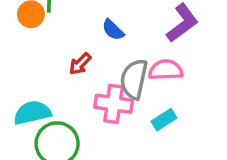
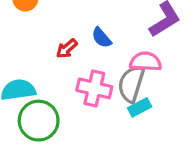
blue semicircle: (113, 30) -> (101, 38), moved
gray semicircle: (134, 79) -> (131, 84), moved

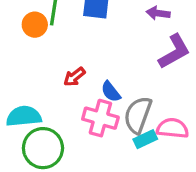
blue semicircle: (101, 38) -> (111, 92), moved
pink semicircle: (146, 62) -> (173, 128), moved

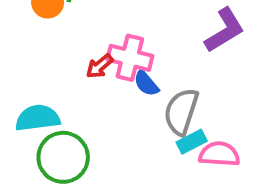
pink cross: (100, 118) -> (130, 58), moved
pink semicircle: (173, 128) -> (219, 154), moved

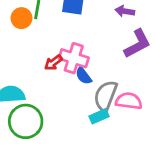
cyan rectangle: (192, 142) -> (99, 116), moved
pink semicircle: (219, 154) -> (129, 101), moved

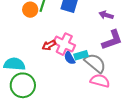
gray semicircle: (106, 96) -> (95, 63), moved, turned 100
cyan rectangle: (99, 116) -> (81, 55), moved

